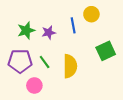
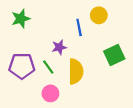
green star: (26, 30) -> (21, 19), moved
purple star: (49, 33) -> (59, 47), moved
pink circle: (34, 85) -> (50, 93), moved

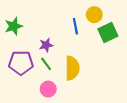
green star: (21, 19) -> (14, 26), moved
purple star: (59, 47) -> (46, 45), moved
green square: (114, 55) -> (108, 32), moved

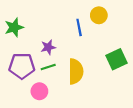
green square: (108, 32) -> (116, 59), moved
green line: (46, 64) -> (48, 67), turned -72
pink circle: (48, 89) -> (39, 91), moved

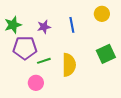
yellow circle: (99, 15) -> (102, 14), moved
purple star: (48, 47) -> (44, 27), moved
purple pentagon: (22, 66) -> (25, 48), moved

